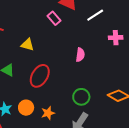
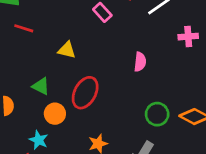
green circle: (81, 97) -> (157, 114), moved
orange circle: (26, 108) -> (55, 114), moved

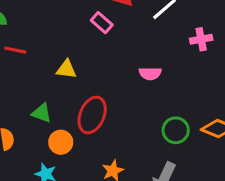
pink semicircle: (140, 62) -> (150, 74), turned 90

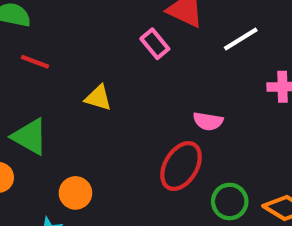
green triangle: (42, 113) -> (30, 137), moved, size x1.4
red ellipse: (92, 115) -> (181, 166), moved

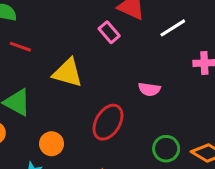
yellow triangle: (98, 98) -> (68, 73), size x1.5
red ellipse: (181, 166) -> (108, 122), moved

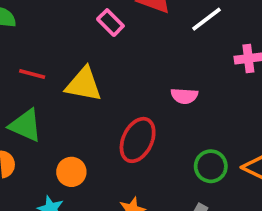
pink rectangle: (109, 32) -> (110, 23), moved
red line: (20, 47) -> (32, 74), moved

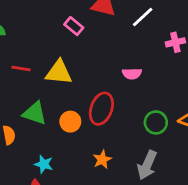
green triangle: (25, 125) -> (35, 113), moved
orange circle: (71, 172) -> (70, 122), moved

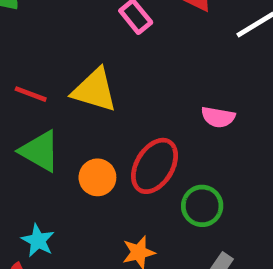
red line: (21, 68) -> (31, 94), moved
green circle: (156, 122) -> (202, 206), moved

